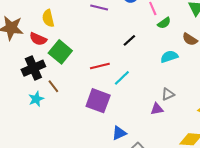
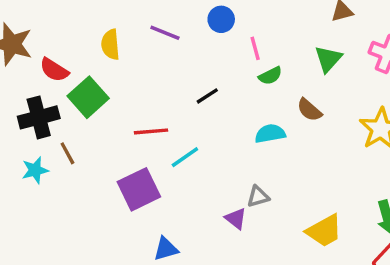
yellow semicircle: (48, 18) -> (110, 45), moved
purple square: (98, 101) -> (139, 189), turned 35
purple triangle: (157, 109) -> (236, 219), turned 40

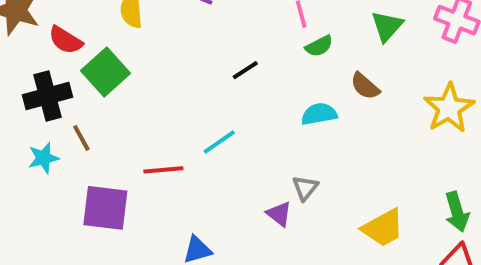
red line: (151, 131) -> (163, 170), moved
purple square: (139, 189) -> (105, 208), moved, turned 33
gray triangle: (258, 197) -> (305, 188), turned -35

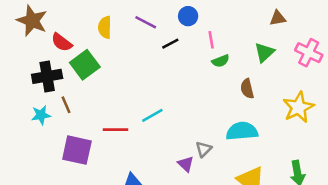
black line: (245, 70) -> (170, 44), moved
brown semicircle: (365, 86) -> (247, 89), turned 30
cyan semicircle: (319, 114) -> (242, 131), moved, size x1.4

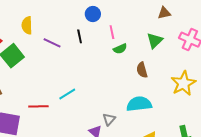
purple line: (146, 22) -> (52, 43), moved
black line: (170, 44) -> (80, 36), turned -72

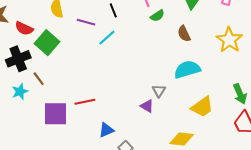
cyan line: (67, 94) -> (107, 38), moved
red line: (38, 106) -> (85, 102), moved

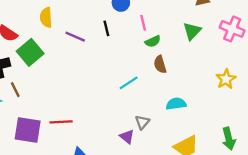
brown semicircle: (184, 34) -> (160, 64), moved
cyan line: (107, 38) -> (129, 83), moved
yellow star: (229, 40) -> (226, 79), size x0.7
cyan semicircle: (187, 69) -> (176, 104), size x0.7

